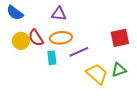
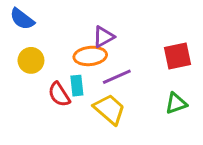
purple triangle: (59, 14) -> (104, 37), moved, turned -35
red semicircle: (36, 38) -> (59, 94), moved
yellow trapezoid: (97, 74) -> (109, 109), moved

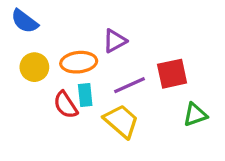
orange ellipse: (90, 56) -> (79, 62), moved
red square: (178, 56) -> (172, 74), moved

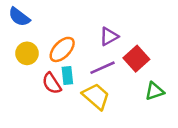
purple triangle: (115, 41) -> (109, 36), moved
orange ellipse: (79, 62) -> (62, 49), turned -40
red square: (172, 74) -> (136, 59), turned -30

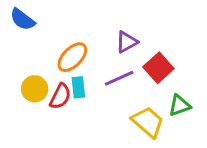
yellow circle: (27, 53) -> (35, 89), moved
red semicircle: (52, 83) -> (60, 96), turned -120
yellow trapezoid: (96, 96) -> (148, 122), moved

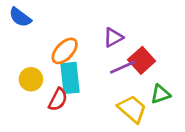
purple line: (119, 78) -> (123, 67), moved
cyan rectangle: (78, 87) -> (70, 78), size x1.6
red semicircle: (60, 96) -> (58, 99), moved

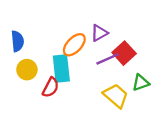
blue semicircle: (20, 17) -> (17, 41), moved, turned -132
orange ellipse: (65, 51) -> (74, 45), moved

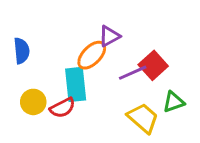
purple triangle: (99, 33) -> (109, 36), moved
yellow circle: (27, 70) -> (33, 102), moved
red semicircle: (51, 87) -> (62, 108), turned 36

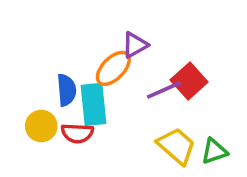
blue semicircle: (22, 51) -> (66, 90), moved
green triangle: (174, 102) -> (214, 151), moved
red semicircle: (62, 108) -> (77, 133), turned 30

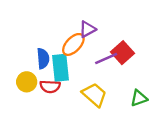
yellow trapezoid: (176, 146) -> (94, 95), moved

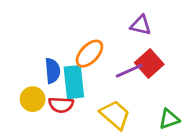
purple triangle: (87, 29) -> (141, 25), moved, turned 42

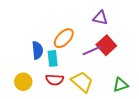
cyan rectangle: (74, 82) -> (53, 58), size x0.7
yellow circle: (33, 99) -> (23, 82), moved
red semicircle: (61, 105) -> (55, 80), moved

